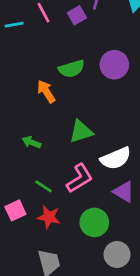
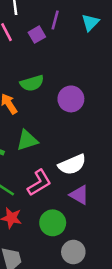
purple circle: (114, 65) -> (71, 99), moved
green triangle: (81, 132) -> (27, 140), moved

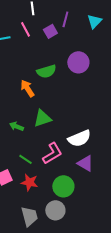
purple circle: (71, 99) -> (78, 62), moved
gray circle: (73, 252) -> (55, 210), moved

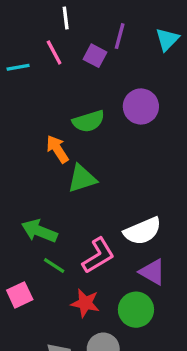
purple square: (50, 31) -> (95, 56), turned -32
green triangle: (42, 118) -> (82, 179), moved
green arrow: (16, 126) -> (39, 231), moved, size x1.5
red star: (29, 182) -> (85, 303), moved
green circle: (63, 186) -> (136, 310), moved

